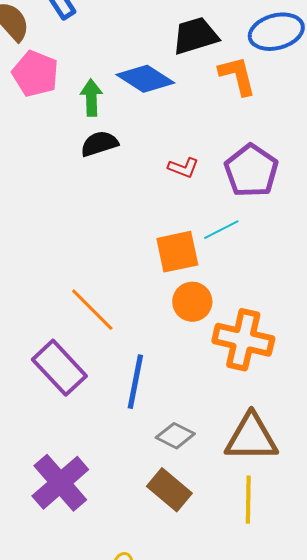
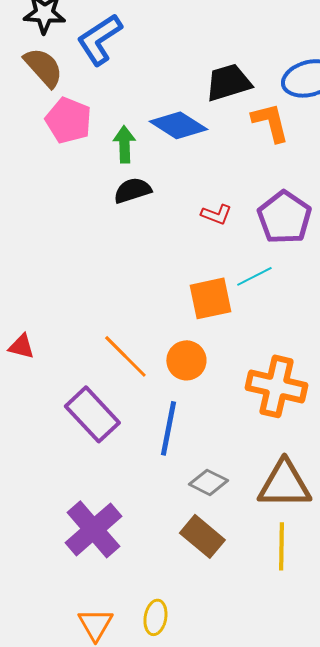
orange circle: (192, 302) -> (186, 360), moved

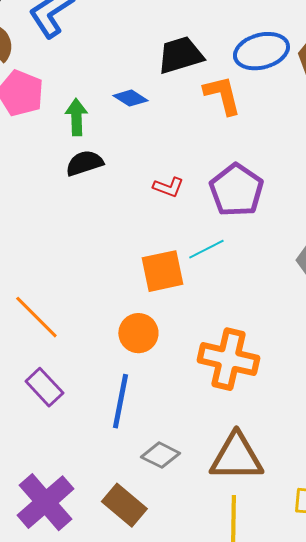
blue diamond: (178, 125) -> (130, 98), size x0.6
orange line: (125, 356) -> (36, 317), moved
purple rectangle: (92, 414) -> (44, 387), size x0.7
brown rectangle: (202, 536) -> (124, 505), moved

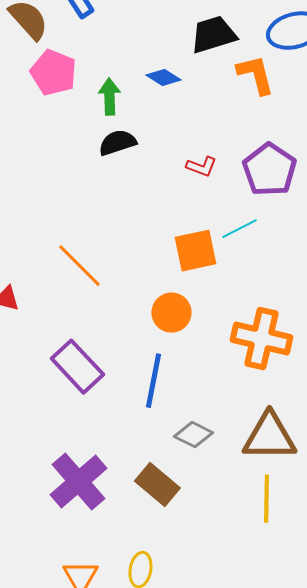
orange line: (36, 317) -> (79, 266), moved
purple rectangle: (44, 387) -> (77, 367), size x1.4

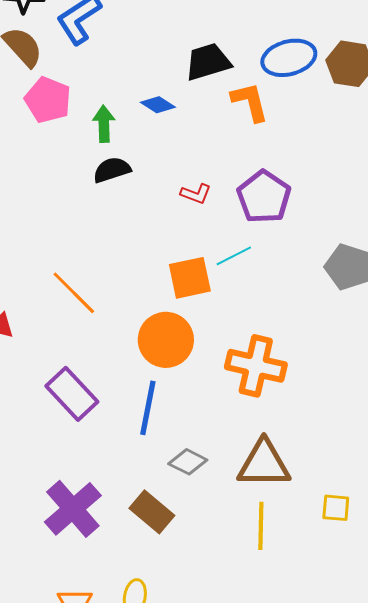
orange circle: (171, 313) -> (166, 340), size x1.4

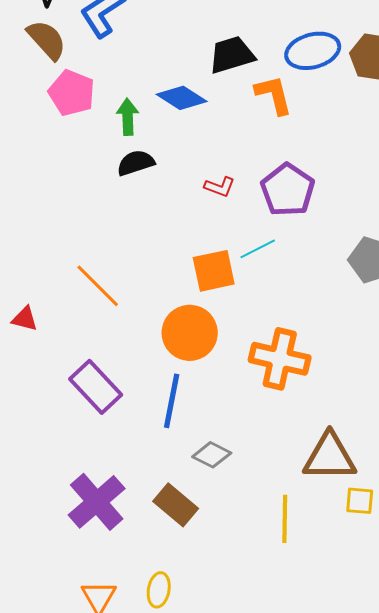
blue diamond: (158, 105) -> (182, 98), size x1.4
brown triangle: (264, 464) -> (330, 457), moved

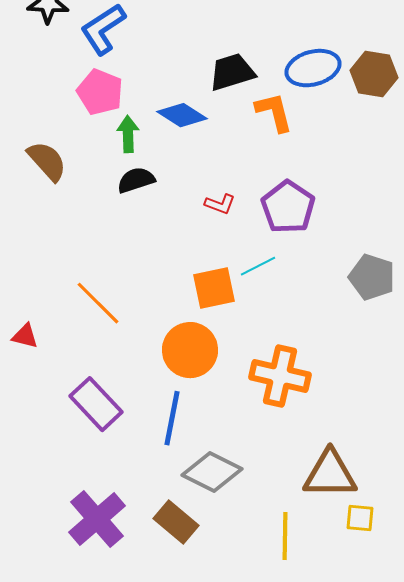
brown semicircle: (47, 40) -> (47, 161), moved
pink pentagon: (72, 93) -> (100, 92), moved
gray diamond: (212, 455) -> (212, 472), size x1.5

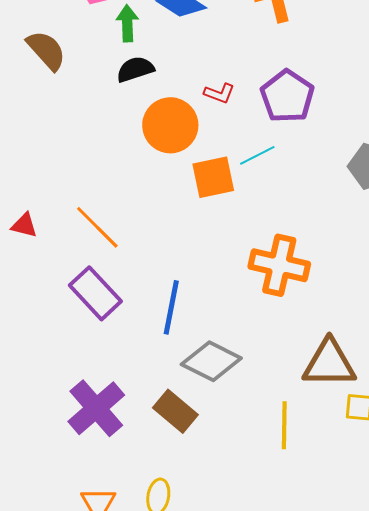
orange line: (98, 303) -> (97, 227), moved
orange circle: (190, 350) -> (170, 125), moved

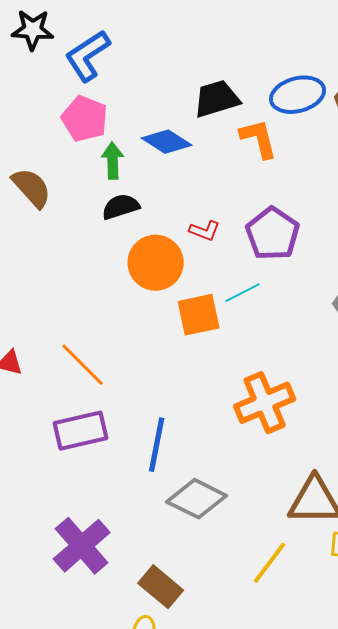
orange cross: (279, 265) -> (265, 403), turned -36
purple rectangle: (95, 293) -> (81, 431), turned -60
brown rectangle: (175, 411) -> (161, 587), moved
yellow line: (284, 425) -> (270, 563), turned 36

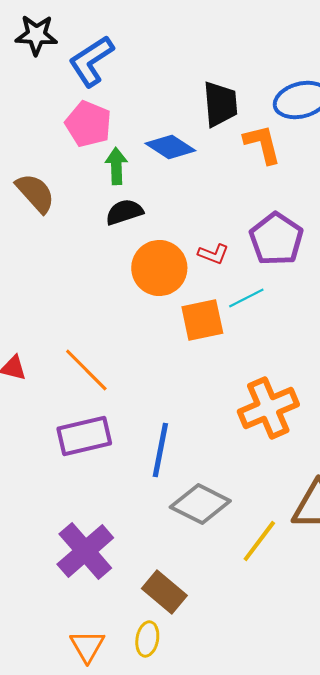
black trapezoid: (217, 99) -> (220, 104), turned 102
red L-shape: (205, 231) -> (213, 254), moved
yellow line: (270, 563) -> (259, 541), moved

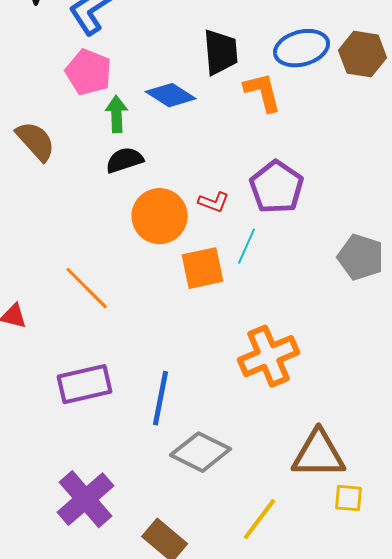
cyan line: (246, 298) -> (247, 246), turned -39
orange line: (86, 370) -> (87, 288), moved
yellow line: (259, 541) -> (260, 519), moved

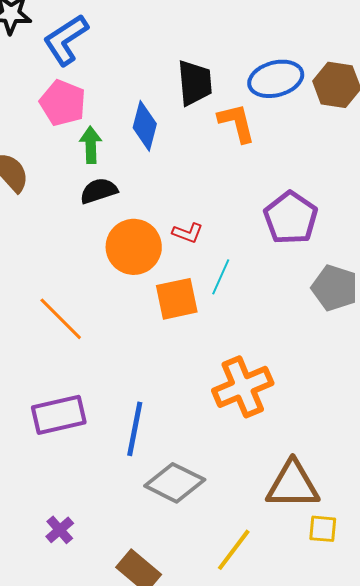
blue diamond: (171, 95) -> (145, 126), turned 72
purple pentagon: (277, 187) -> (291, 218), moved
purple cross: (86, 499) -> (60, 530), size x0.5

